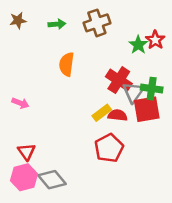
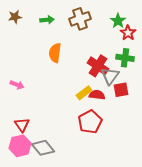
green star: (138, 45) -> (118, 21), moved
green cross: (152, 89) -> (125, 58), moved
red square: (147, 109) -> (121, 90), size x0.7

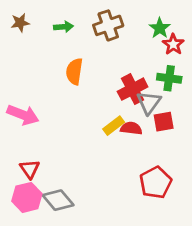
red cross: (98, 66) -> (133, 89), turned 30
pink arrow: (17, 85) -> (23, 115), size x1.6
red pentagon: (90, 122) -> (156, 183), moved

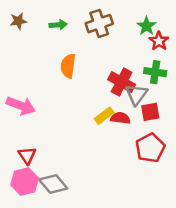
red cross: (133, 89) -> (122, 82), turned -35
red pentagon: (156, 183) -> (150, 148), moved

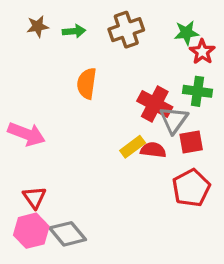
brown star: (18, 21) -> (38, 26), moved
green star: (146, 26) -> (186, 33), turned 30

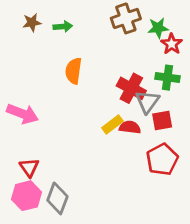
brown cross: (126, 30) -> (126, 18), moved
gray diamond: (68, 234) -> (57, 198), turned 60

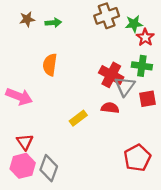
orange semicircle: (74, 71) -> (50, 65), moved
red square: (162, 121) -> (148, 99), moved
yellow rectangle: (112, 125) -> (78, 118), moved
red pentagon: (162, 159) -> (137, 158), moved

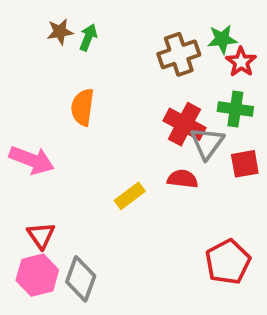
brown cross: (107, 16) -> (179, 54), moved
brown star: (27, 19) -> (60, 32), moved
green arrow: (53, 23) -> (88, 37), turned -63

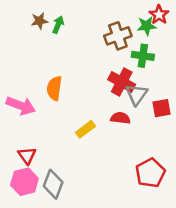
red star: (241, 62) -> (159, 15), moved
orange semicircle: (83, 107) -> (54, 88), moved
green cross: (235, 109) -> (143, 56), moved

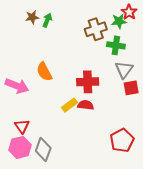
red cross: (122, 82) -> (88, 82), moved, turned -30
orange semicircle: (54, 88) -> (44, 72), turned -36
gray triangle: (137, 94) -> (124, 70), moved
red semicircle: (120, 118) -> (86, 105), moved

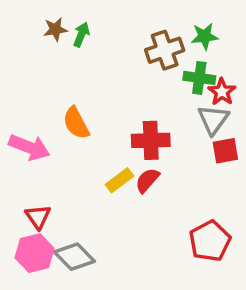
red star: (129, 12) -> (222, 92), moved
red semicircle: (86, 105) -> (147, 180), turned -56
gray diamond: (43, 149) -> (74, 257), turned -65

